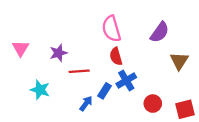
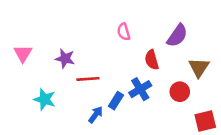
pink semicircle: (111, 29) -> (124, 32), size x0.6
purple star: (58, 53) -> (65, 59), turned 30
red semicircle: (116, 56) -> (152, 60), moved
red circle: (153, 104) -> (180, 92), moved

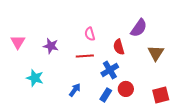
pink semicircle: (124, 32) -> (90, 34), moved
red line: (88, 79) -> (85, 56), moved
red circle: (180, 92) -> (126, 89), moved
blue rectangle: (116, 101) -> (106, 95), moved

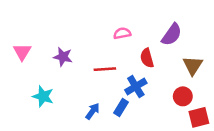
pink semicircle: (90, 34) -> (122, 33), moved, turned 96
red circle: (126, 89) -> (183, 96), moved
blue rectangle: (106, 95) -> (121, 107), moved

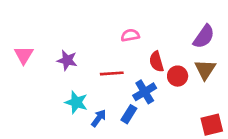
purple semicircle: (172, 35) -> (204, 37), moved
cyan star: (43, 96) -> (76, 102), moved
red circle: (183, 96) -> (178, 76), moved

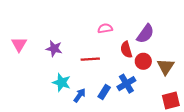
purple semicircle: (204, 37) -> (145, 34), moved
brown triangle: (205, 69) -> (166, 67), moved
blue cross: (145, 92) -> (126, 84), moved

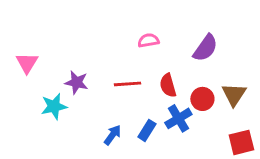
purple star: (54, 49) -> (76, 82), moved
red semicircle: (126, 50) -> (168, 85), moved
red circle: (143, 61) -> (202, 99), moved
cyan star: (62, 82) -> (54, 106), moved, turned -30

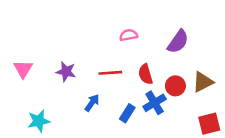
pink triangle: (27, 63) -> (23, 69), moved
brown triangle: (234, 94) -> (203, 82), turned 30
cyan star: (54, 106) -> (39, 121), moved
blue arrow: (112, 135) -> (92, 103), moved

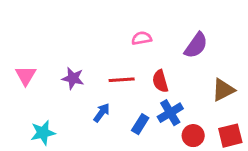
red circle: (175, 86) -> (193, 136), moved

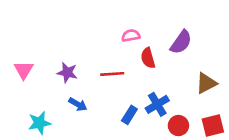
red semicircle: (160, 81) -> (148, 58), moved
blue arrow: (102, 113) -> (78, 104), moved, turned 84

